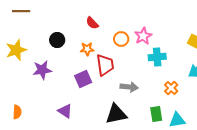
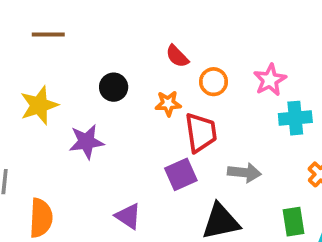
orange circle: (121, 39) -> (214, 82), moved
purple square: (83, 79) -> (181, 174), moved
orange semicircle: (17, 112) -> (41, 218), size x1.5

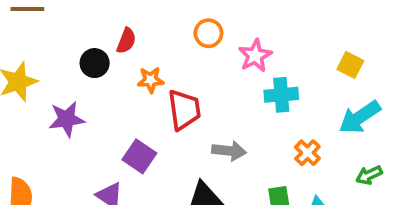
red semicircle: (177, 56) -> (126, 41), moved, turned -115
orange circle: (214, 82) -> (208, 33), moved
purple square: (181, 174) -> (139, 156), moved, turned -32

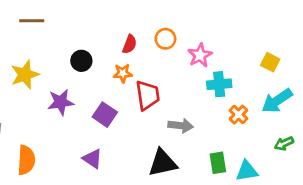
red semicircle: (126, 41) -> (130, 44), moved
orange cross: (307, 153) -> (238, 115), moved
purple square: (139, 156) -> (105, 115), moved

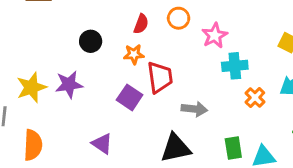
yellow star: (25, 75) -> (31, 87), moved
purple square: (105, 115) -> (130, 97), moved

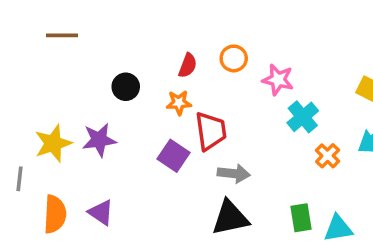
pink star: (215, 35) -> (278, 80), turned -30
cyan cross: (235, 66) -> (303, 117), turned -35
gray arrow: (194, 109) -> (234, 174), moved
purple triangle: (102, 144) -> (101, 212), moved

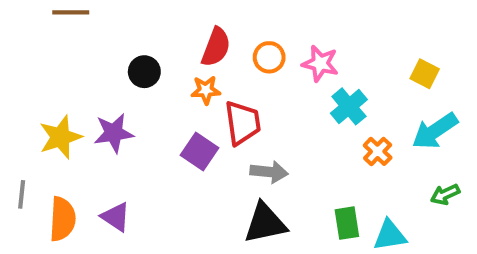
orange circle: (234, 58) -> (269, 57), moved
red semicircle: (188, 66) -> (216, 47), size x1.4
gray line: (19, 179) -> (22, 194), moved

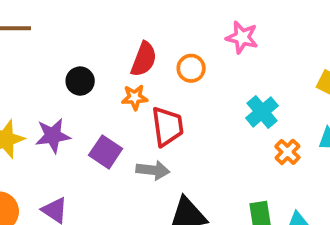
pink star: (320, 63) -> (242, 37), moved
purple square: (200, 151) -> (106, 152), moved
gray arrow: (269, 172) -> (153, 170), moved

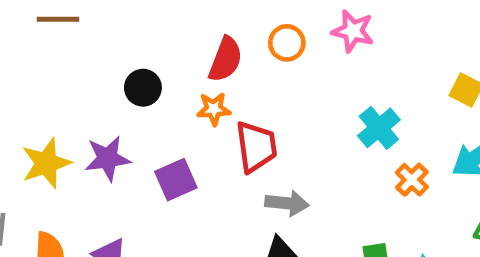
orange circle: (191, 68) -> (287, 43), moved
purple square: (106, 152) -> (176, 180), turned 32
gray arrow: (153, 170) -> (287, 203), moved

